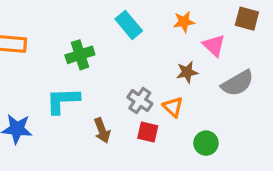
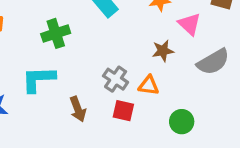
orange triangle: (173, 107) -> (149, 85), turned -35

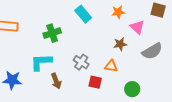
gray cross: (116, 79) -> (81, 62), moved
brown arrow: (78, 109) -> (56, 81), moved

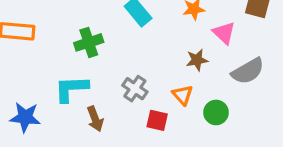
orange triangle: (111, 66) -> (183, 95), turned 40
green circle: (132, 89) -> (216, 112), moved

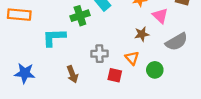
green cross: (89, 42) -> (80, 16), moved
cyan L-shape: (71, 89) -> (54, 37), moved
gray cross: (135, 89) -> (100, 54), turned -35

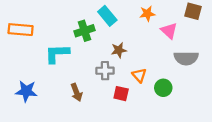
brown star: (142, 34) -> (119, 50), moved
gray semicircle: (177, 42) -> (186, 58), turned 30

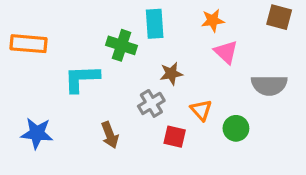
cyan rectangle: (107, 16) -> (155, 24), turned 36
green cross: (84, 31) -> (121, 45), turned 36
pink triangle: (169, 31) -> (226, 52), moved
gray cross: (105, 71) -> (151, 103), turned -30

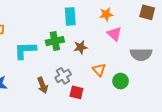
green cross: (121, 45) -> (55, 41), moved, turned -30
gray cross: (151, 103) -> (63, 76), moved
red square: (175, 137) -> (76, 92), moved

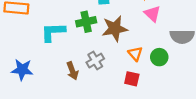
brown star: (81, 47) -> (115, 29), size x1.6
green circle: (121, 81) -> (159, 57), moved
red square: (76, 92) -> (132, 79), moved

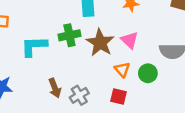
pink triangle: (152, 14) -> (130, 40), moved
brown star: (115, 29) -> (100, 43), turned -30
gray cross: (95, 61) -> (79, 95), moved

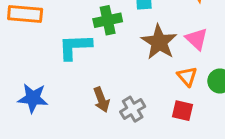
green cross: (69, 35) -> (108, 20), moved

